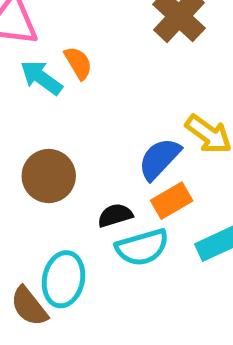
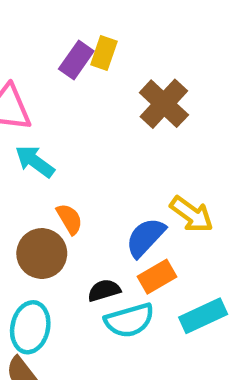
orange semicircle: (78, 63) -> (69, 219), moved
cyan ellipse: (63, 279) -> (30, 327), moved

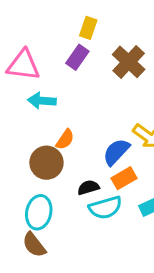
purple rectangle: (76, 60) -> (77, 57), moved
cyan arrow: (35, 161) -> (42, 101), turned -32
orange semicircle: (69, 219) -> (65, 139), turned 65

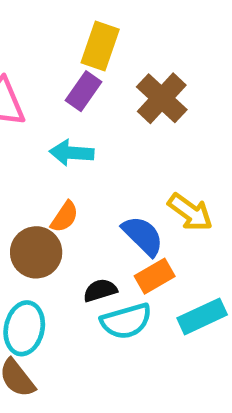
yellow rectangle: (88, 28) -> (100, 46), size x1.4
cyan arrow: (42, 101) -> (72, 153), moved
blue semicircle: (116, 152) -> (143, 236), turned 92

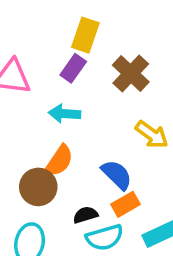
yellow arrow: (190, 212) -> (152, 135), moved
orange semicircle: (65, 217) -> (59, 161), size x1.4

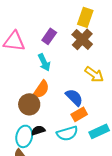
yellow rectangle: (85, 35) -> (85, 17), moved
cyan arrow: (64, 114) -> (44, 62), turned -120
black semicircle: (85, 215) -> (38, 130), moved

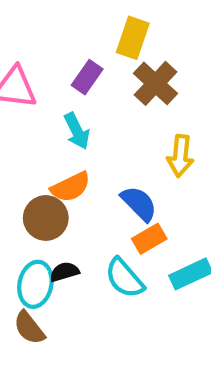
yellow rectangle: (85, 17) -> (133, 38), moved
yellow arrow: (94, 74) -> (180, 156), turned 60
orange semicircle: (41, 89) -> (71, 187), turned 30
cyan semicircle: (67, 133) -> (124, 278), turned 65

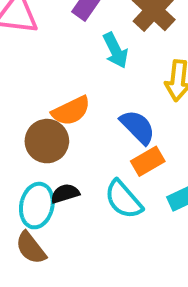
cyan arrow: (77, 131) -> (115, 50), moved

